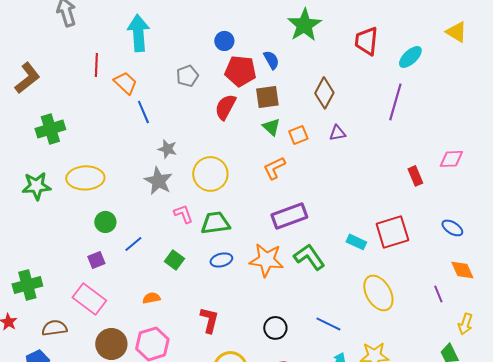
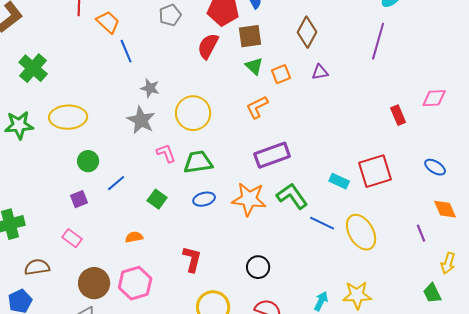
green cross: (50, 129) -> (33, 68), turned -32
pink rectangle: (89, 299) -> (72, 238), size x0.6
blue line: (328, 324) -> (322, 223), moved

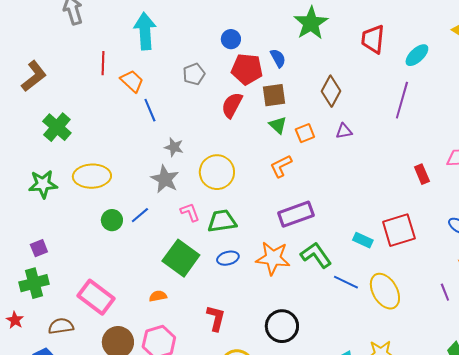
blue line: (116, 183) -> (140, 215), moved
purple square: (79, 199) -> (39, 248), moved
green square: (157, 199) -> (181, 258), size x1.8
pink rectangle: (72, 238) -> (96, 297), size x1.8
black circle: (258, 267) -> (282, 326), size x1.4

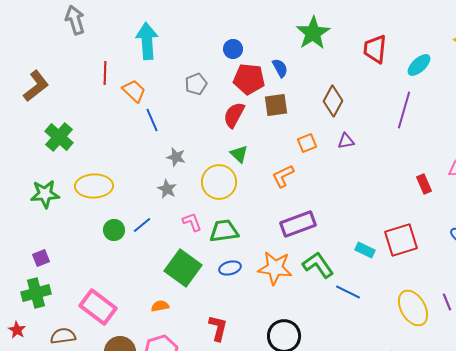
green triangle: (278, 125) -> (239, 154), moved
gray star: (165, 179) -> (167, 189), size x0.7
yellow ellipse: (385, 291) -> (413, 308), moved

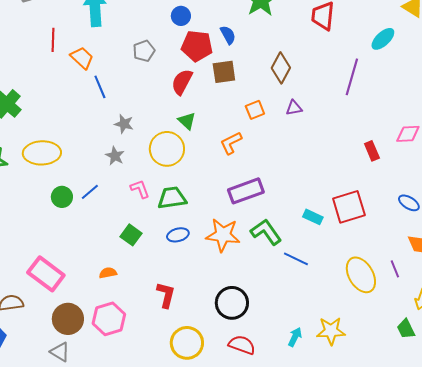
cyan ellipse: (419, 65) -> (383, 39), moved
green square: (183, 268) -> (131, 235), size x0.6

